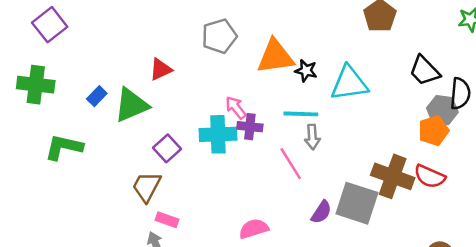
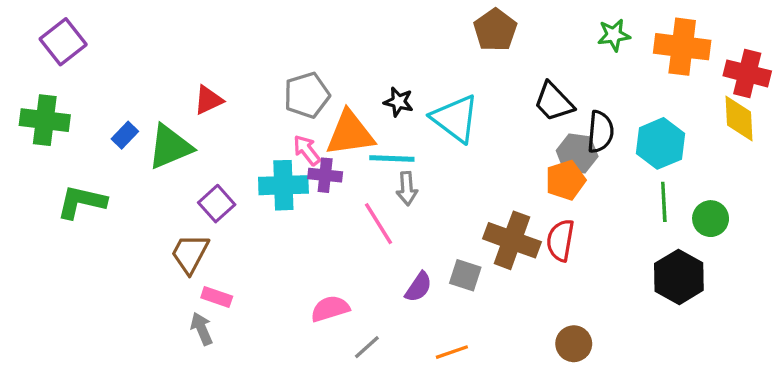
gray pentagon: (219, 36) -> (307, 95), moved
orange triangle: (275, 57) -> (350, 133), moved
cyan triangle: (349, 83) -> (455, 118), turned 45
red semicircle: (430, 176) -> (560, 240), turned 76
gray square: (357, 203) -> (465, 275), size x0.6

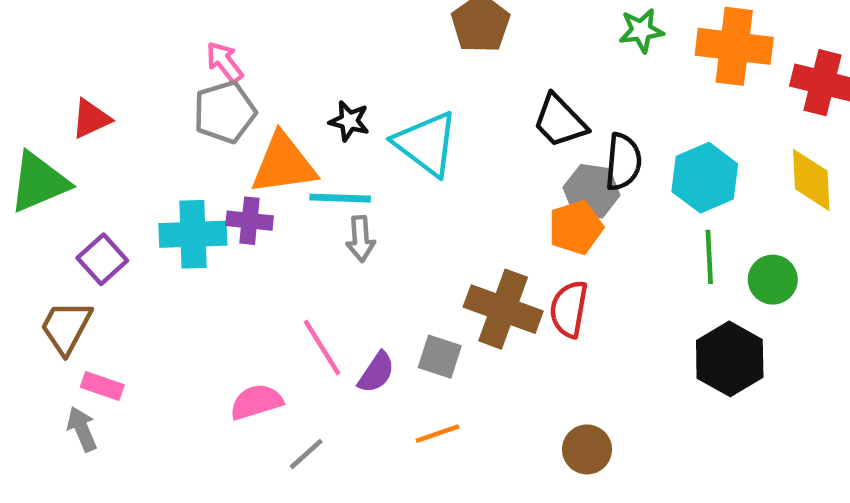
yellow diamond: (739, 118) -> (811, 180), moved
pink arrow: (307, 150) -> (225, 62), moved
pink line: (379, 224) -> (322, 348), moved
orange line: (452, 352) -> (438, 434), moved

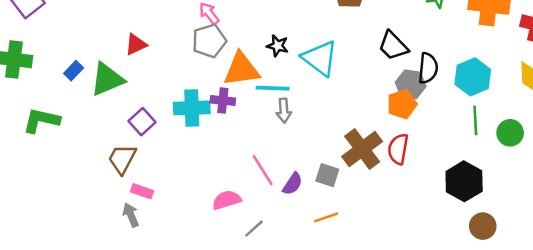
brown cross: (503, 309) -> (362, 149), turned 33
black hexagon: (730, 359) -> (464, 181), moved
brown circle: (587, 449) -> (483, 226), moved

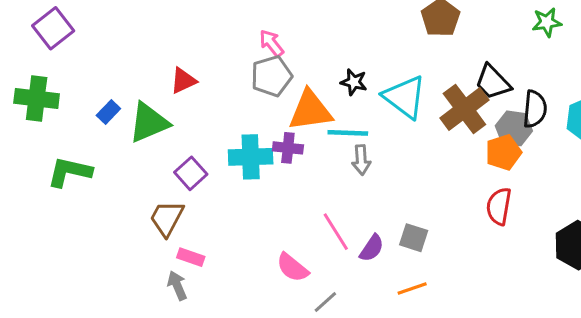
brown cross: (362, 149) -> (464, 109), moved
pink semicircle: (227, 200) -> (292, 268), turned -124

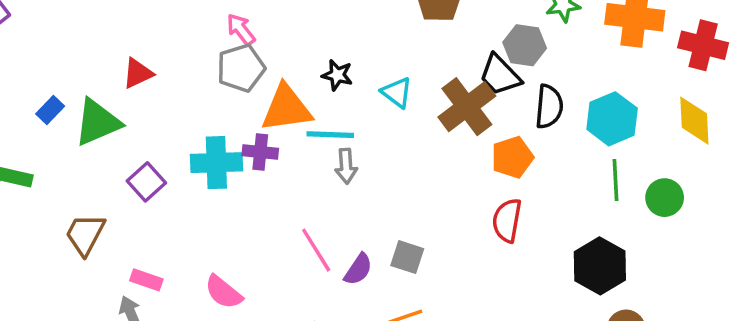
cyan triangle: (405, 97) -> (397, 93), size x0.6
gray hexagon: (514, 128) -> (525, 45), moved
brown trapezoid: (167, 218) -> (85, 234), moved
pink semicircle: (292, 268) -> (223, 292), moved

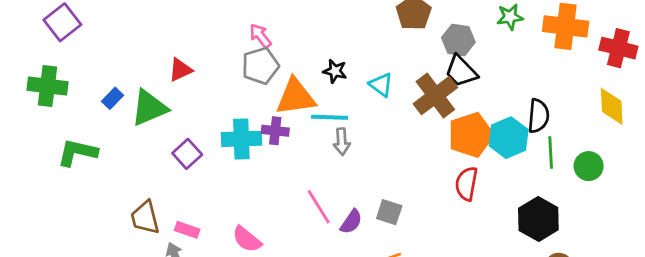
gray hexagon: (525, 45) -> (458, 40), moved
black semicircle: (549, 107) -> (538, 116), moved
cyan hexagon: (612, 119) -> (509, 138), moved
orange pentagon: (512, 157) -> (471, 135), size x1.4
brown trapezoid: (85, 234) -> (145, 218), moved, turned -42

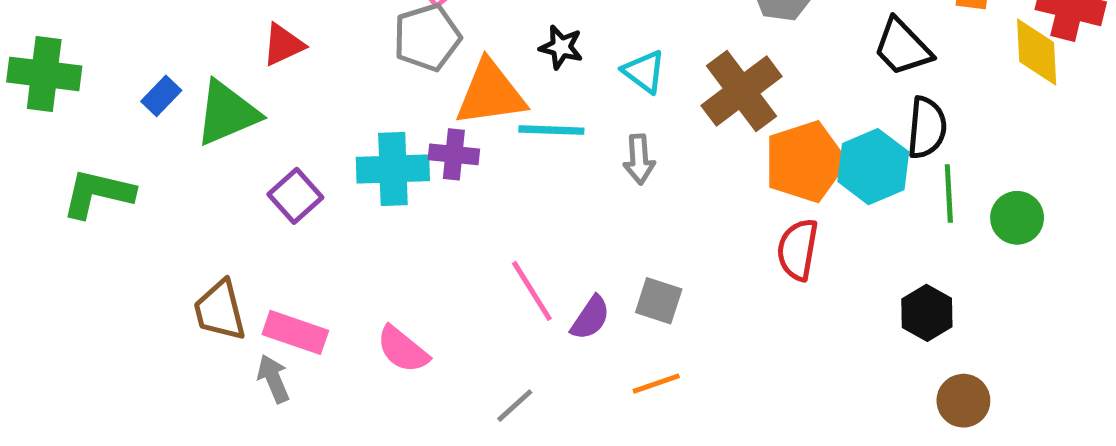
black trapezoid: (461, 71) -> (902, 47), moved
yellow diamond: (612, 106) -> (1037, 52), moved
gray arrow: (342, 142) -> (639, 159), moved
black hexagon: (538, 219) -> (927, 313), size x0.7
pink rectangle: (187, 230) -> (295, 332), size x1.4

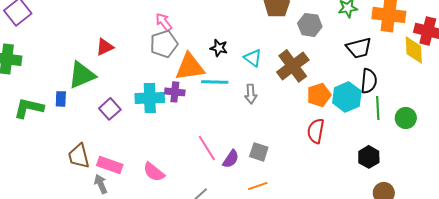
black trapezoid: (902, 47) -> (359, 48), turned -60
blue rectangle: (161, 96) -> (61, 99), moved, turned -42
orange pentagon: (805, 162) -> (319, 95), size x0.7

